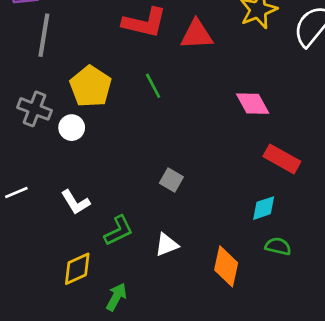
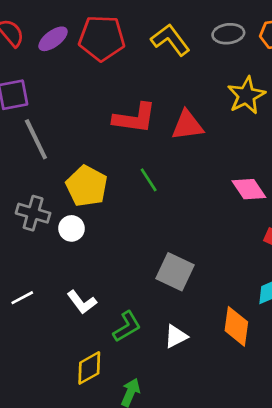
gray line: (44, 35) -> (36, 139), turned -30
gray square: (171, 180) -> (175, 272), size x1.6
orange diamond: (226, 266) -> (236, 326), moved

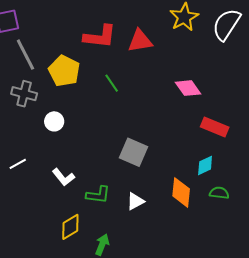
yellow pentagon: (87, 186) -> (64, 71), moved
gray cross: (33, 213) -> (24, 94), moved
white line: (22, 298) -> (18, 164), moved
green L-shape: (127, 327) -> (98, 195), turned 40

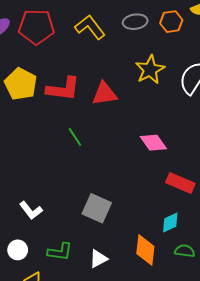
yellow pentagon: (64, 71) -> (21, 84), moved
white circle: (54, 121) -> (18, 250), moved
white L-shape: (63, 177) -> (31, 210), moved

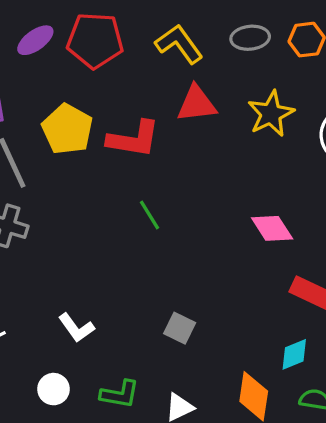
red triangle: (104, 94) -> (197, 104), moved
gray square: (97, 208) -> (180, 328), size x0.7

